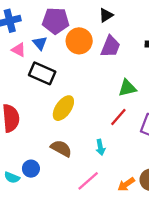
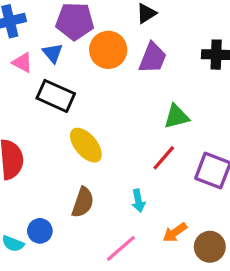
yellow ellipse: (63, 108) -> (86, 145), turned -75
brown semicircle: (61, 148) -> (83, 202), turned 80
orange arrow: (126, 184) -> (175, 232), moved

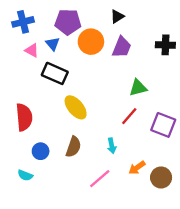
blue circle: (40, 231) -> (41, 151), moved

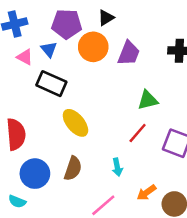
black triangle: (117, 16) -> (106, 18), moved
blue circle: (41, 151) -> (35, 174), size x1.5

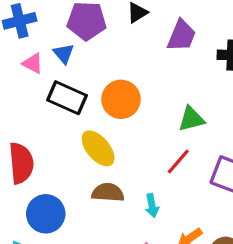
orange circle: (93, 47) -> (121, 99), moved
purple trapezoid: (129, 53) -> (181, 36), moved
brown semicircle: (73, 168) -> (108, 193), moved, turned -105

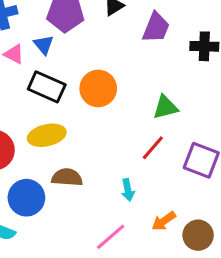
yellow ellipse: (98, 148) -> (47, 135), moved, turned -63
brown semicircle: (108, 193) -> (67, 177), moved

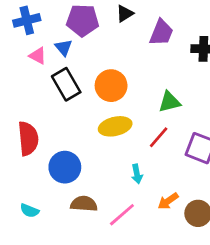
black rectangle: (47, 87) -> (66, 84), turned 36
yellow ellipse: (47, 135) -> (115, 126), moved
brown semicircle: (67, 177) -> (84, 204), moved
blue circle: (26, 198) -> (65, 167), moved

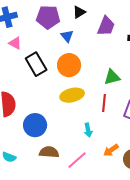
blue triangle: (63, 48) -> (67, 36), moved
red line: (159, 137) -> (104, 103), turned -36

